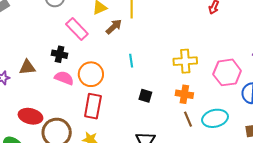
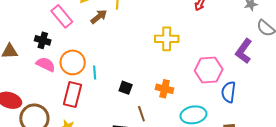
cyan line: (131, 61) -> (95, 73), moved
yellow cross: (185, 61) -> (167, 39), moved
brown line: (188, 119) -> (141, 114), moved

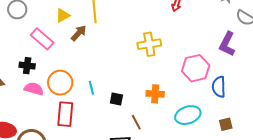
cyan line: (95, 73) -> (91, 88), moved

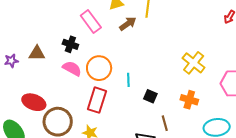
yellow cross: (149, 44) -> (194, 63), moved, turned 35

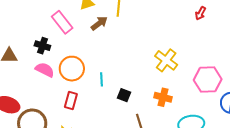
red rectangle: (97, 100) -> (71, 101), size x0.7

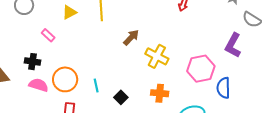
pink rectangle: (62, 22) -> (48, 35), size x0.6
brown arrow: (99, 23) -> (131, 37), moved
black square: (124, 95) -> (121, 97), turned 32

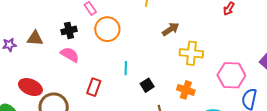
yellow cross: (157, 56) -> (191, 53), turned -35
black cross: (32, 62) -> (69, 30), turned -35
orange circle: (65, 79) -> (107, 29), moved

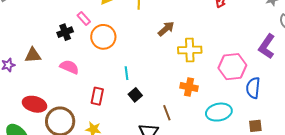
black cross: (69, 30) -> (65, 32), moved
black square: (147, 85) -> (135, 95), moved

